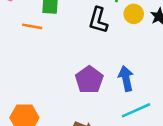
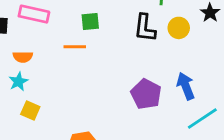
yellow circle: (134, 14) -> (179, 28), moved

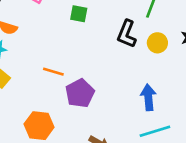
orange line: (75, 47) -> (53, 72), moved
purple pentagon: (146, 94) -> (80, 93), moved

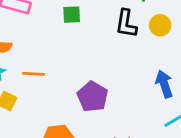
orange line: (53, 72) -> (34, 74), moved

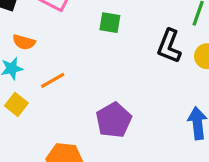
orange line: (34, 74) -> (53, 80), turned -45

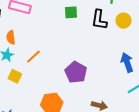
green square: (110, 23) -> (71, 12), moved
orange semicircle: (24, 42) -> (11, 37), turned 80

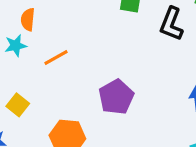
yellow square: (15, 76) -> (18, 105), moved

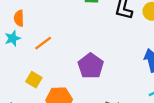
yellow square: (18, 105) -> (34, 80), moved

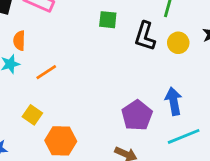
purple pentagon: (91, 66) -> (137, 115), moved

